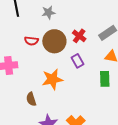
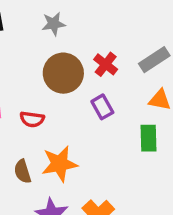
red semicircle: (31, 41) -> (32, 119), moved
orange star: (52, 79) -> (60, 164), moved

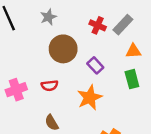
red cross: (106, 64) -> (98, 25), moved
orange star: (60, 164) -> (90, 98), moved

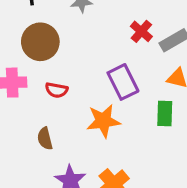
brown circle: (63, 49) -> (40, 42), moved
purple rectangle: (95, 65) -> (123, 82), size x1.5

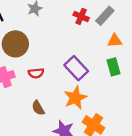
purple rectangle: (123, 82) -> (76, 68), moved
orange star: (103, 121) -> (75, 98), moved

